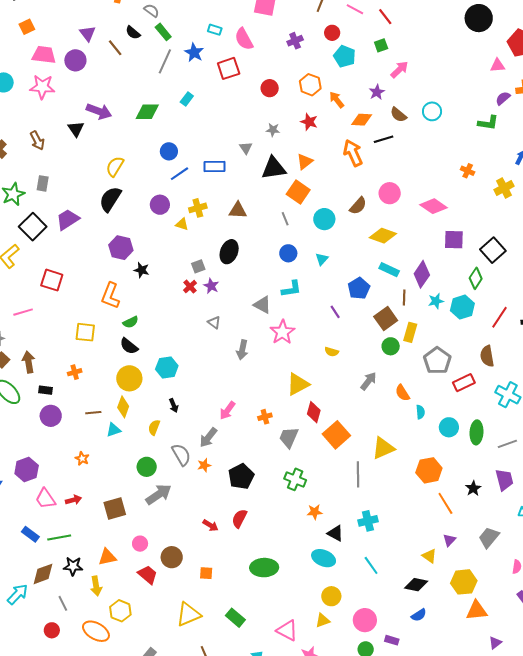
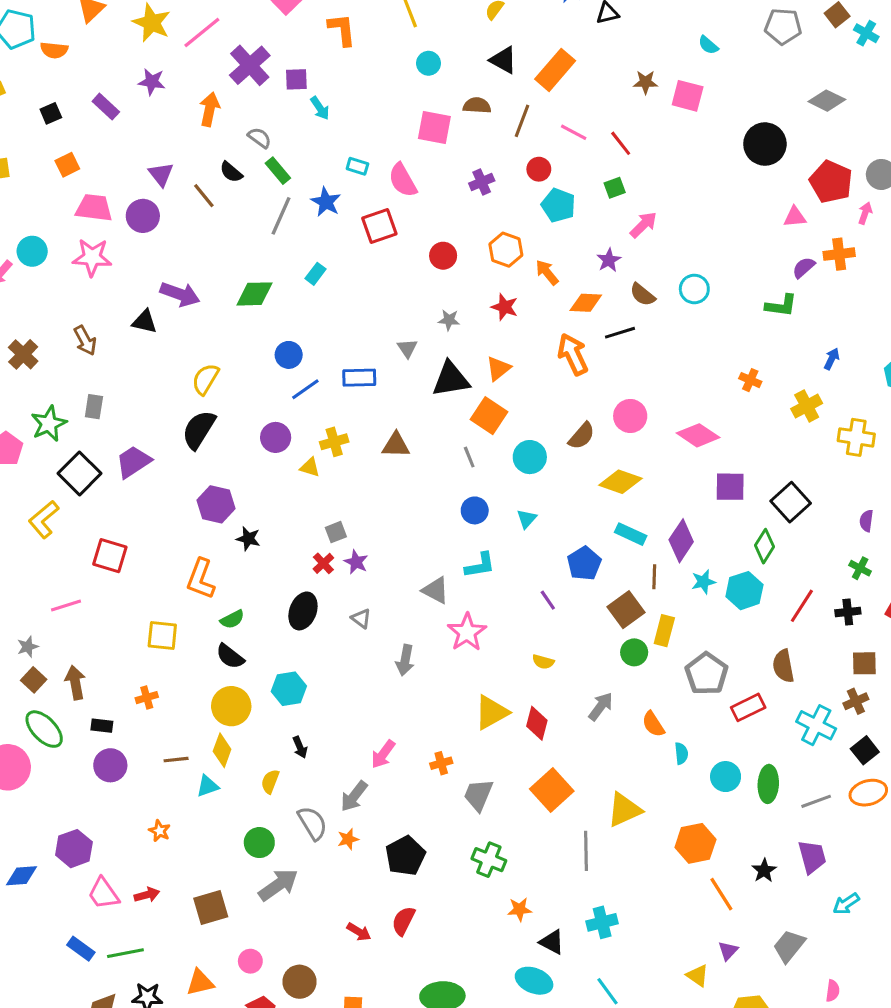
black triangle: (76, 129) -> (145, 322), turned -42
black ellipse: (229, 252) -> (303, 611), moved
red diamond: (314, 412) -> (537, 723), moved

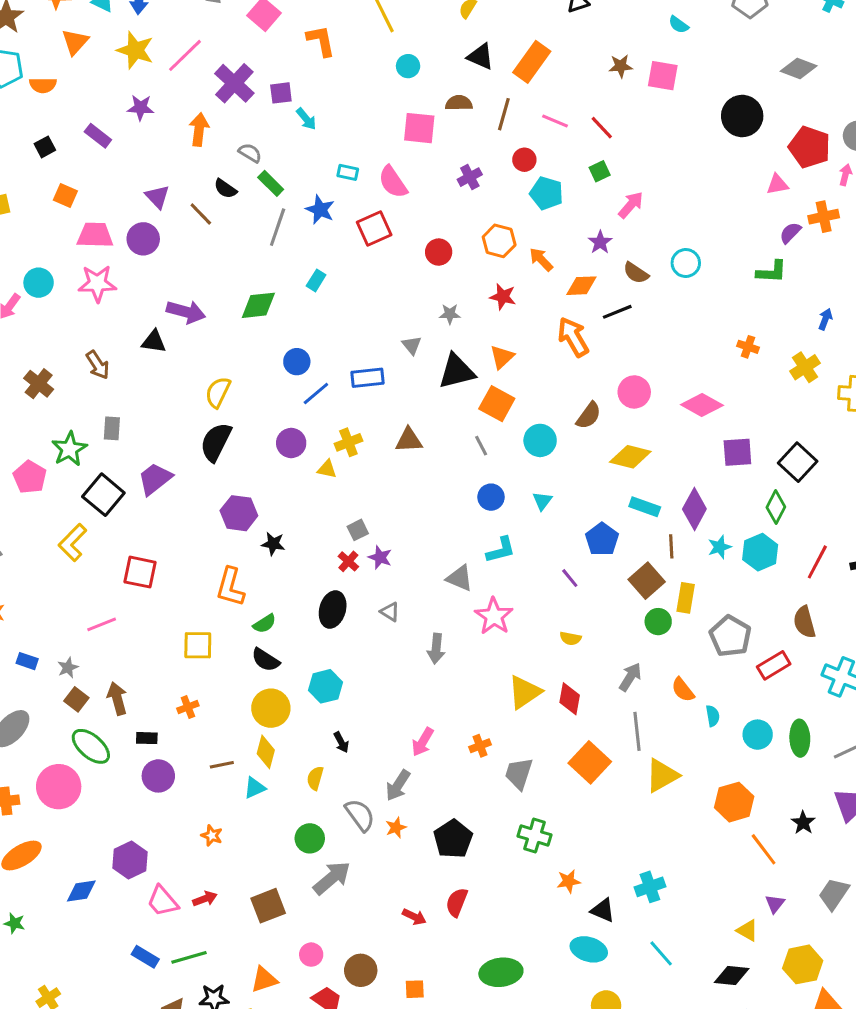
orange square: (67, 165) -> (65, 196), turned -35
gray line: (586, 851) -> (637, 731), moved

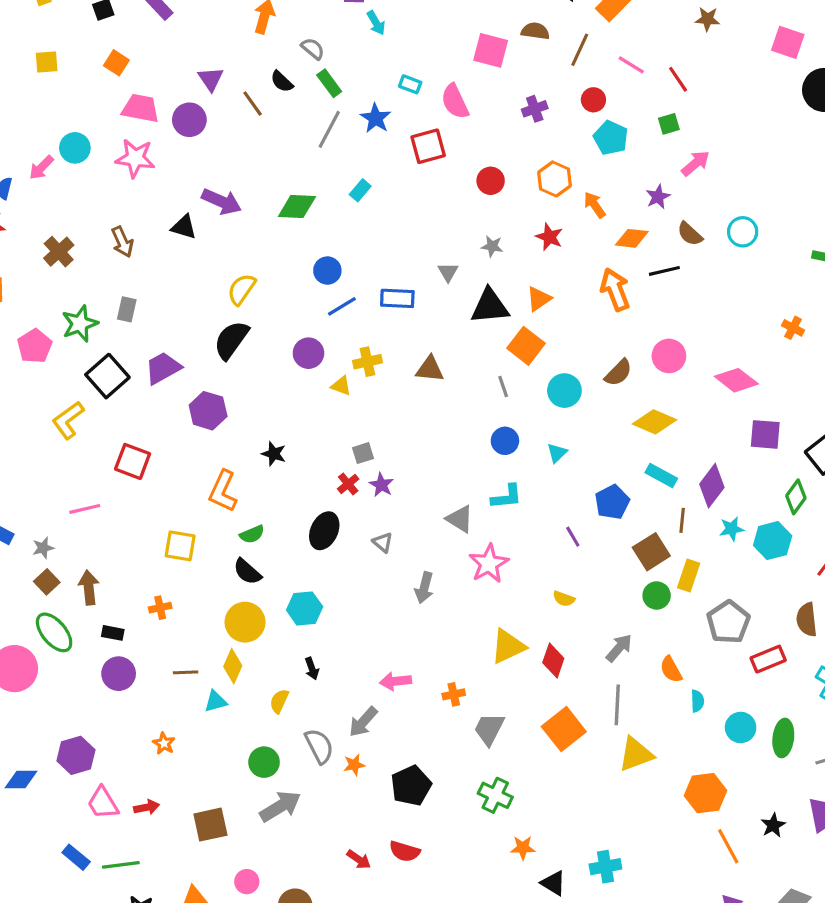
pink square: (663, 76) -> (788, 42), moved
purple hexagon: (239, 513) -> (208, 411), moved
pink arrow: (423, 742) -> (396, 681), turned 44
red semicircle: (457, 902) -> (405, 851), turned -104

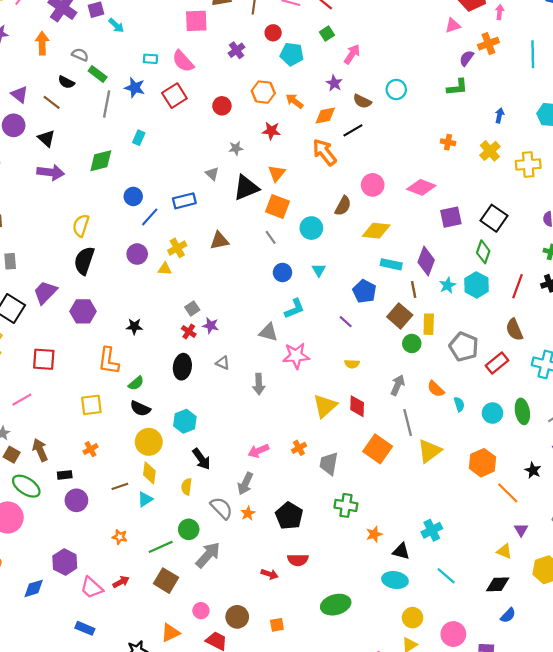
black triangle: (184, 227) -> (46, 138), moved, turned 42
pink star: (489, 564) -> (296, 356), turned -30
black arrow: (312, 669) -> (201, 459), size x1.5
brown square: (210, 825) -> (166, 581), turned -30
green line: (121, 865) -> (161, 547), moved

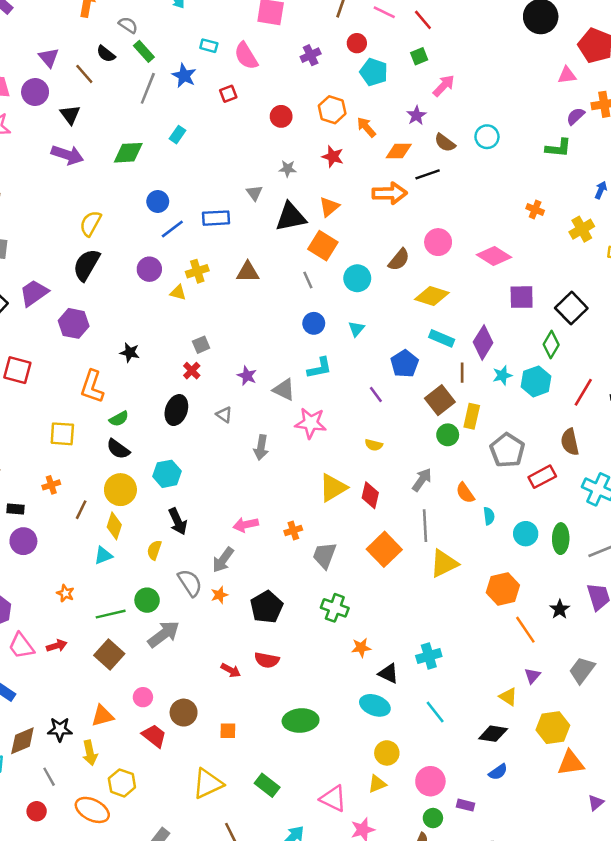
red square: (174, 96) -> (228, 94), size x0.6
orange arrow: (324, 152) -> (390, 193), turned 116
purple star: (211, 326) -> (247, 376), moved
brown line: (120, 486) -> (81, 510), moved, turned -56

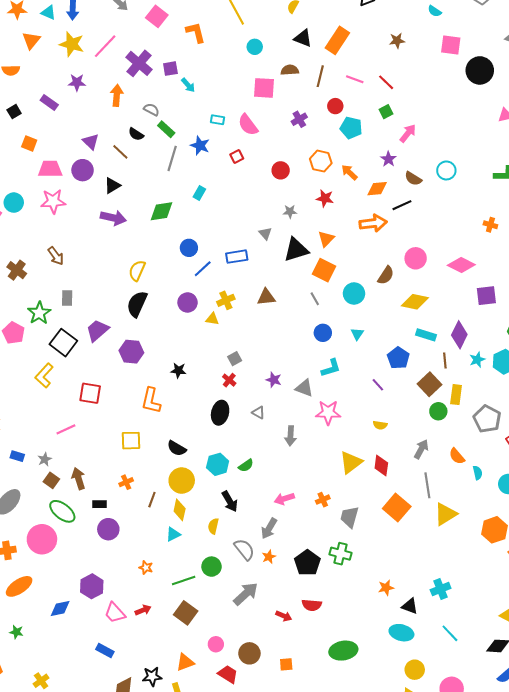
black triangle: (70, 115) -> (112, 185), turned 42
green semicircle: (119, 419) -> (246, 465), moved
green cross: (335, 608) -> (340, 554), moved
gray arrow: (164, 634) -> (246, 594), moved

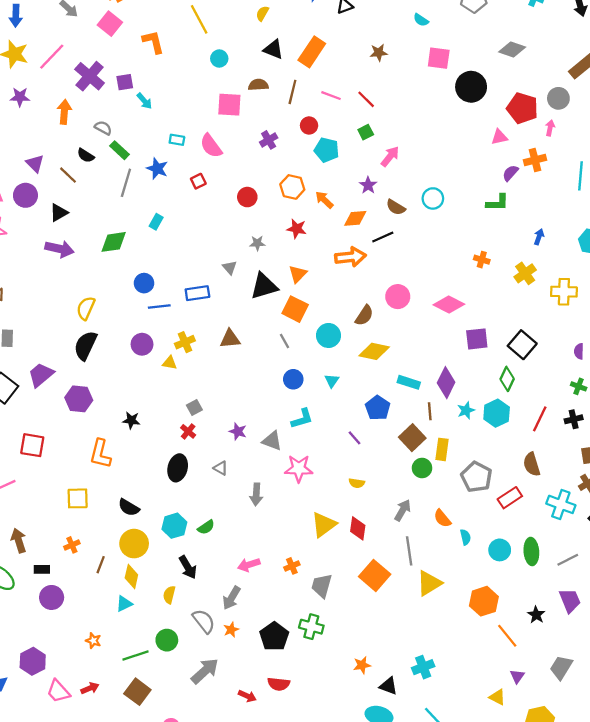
blue line: (203, 269) -> (159, 307), turned 36
yellow diamond: (415, 302) -> (374, 351), moved

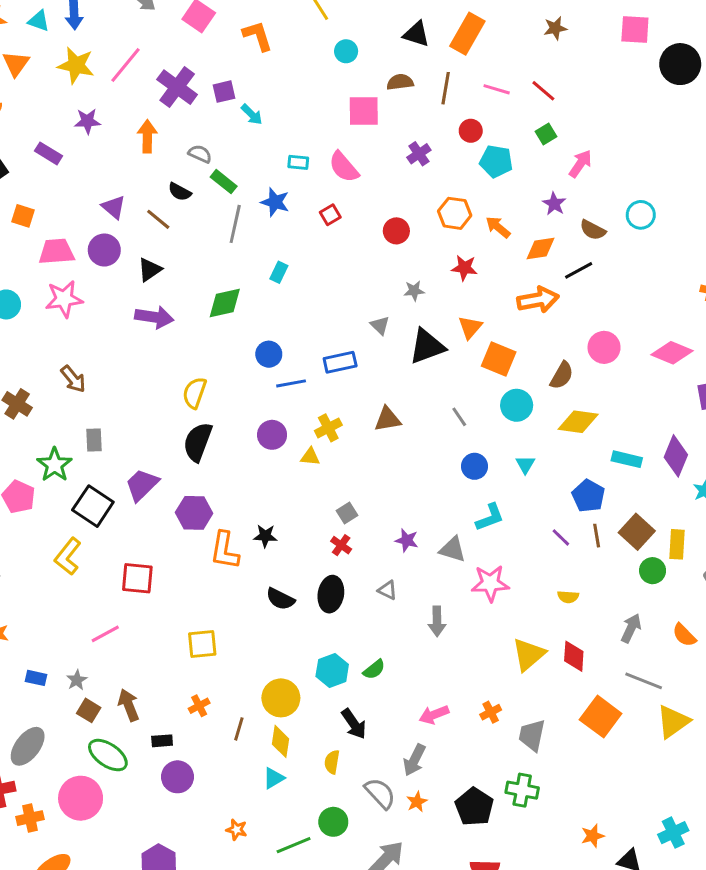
orange square: (295, 309) -> (499, 359), moved
brown line: (430, 411) -> (597, 536), moved
orange L-shape: (100, 454) -> (225, 550), moved
black semicircle: (129, 507) -> (280, 599), moved
gray line: (409, 551) -> (644, 681), turned -56

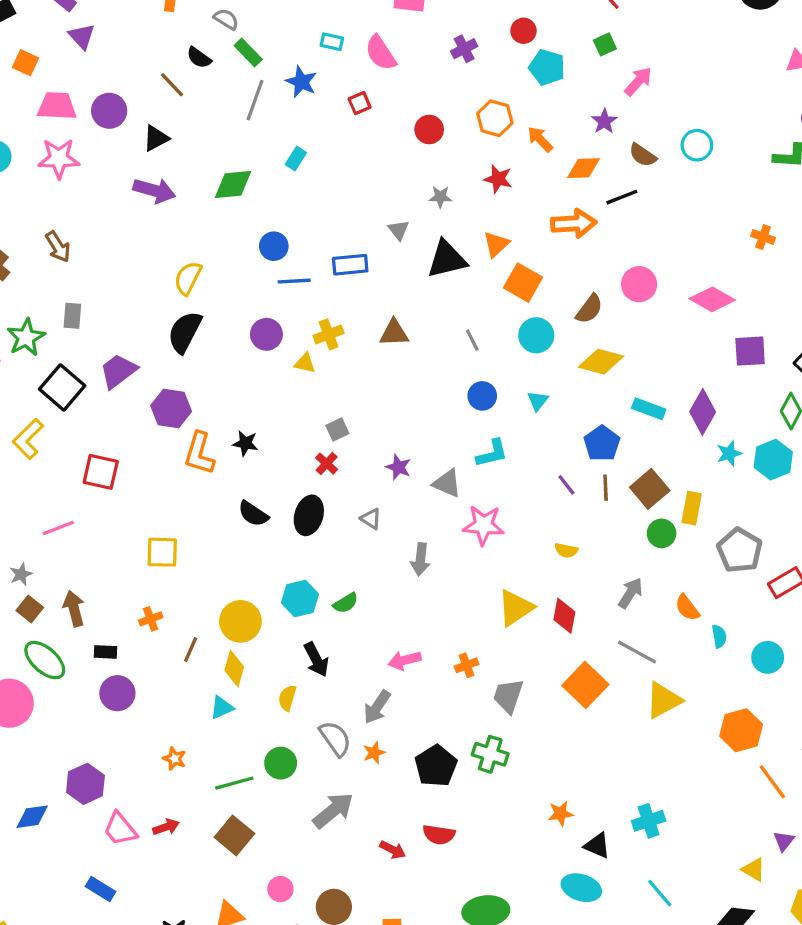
purple triangle: (114, 207) -> (82, 36), moved

